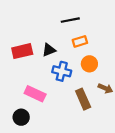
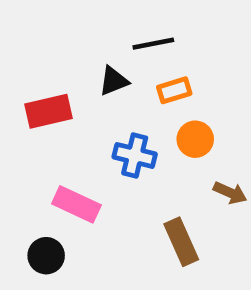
black triangle: (49, 50) -> (114, 81), moved
brown rectangle: (83, 99) -> (181, 242), moved

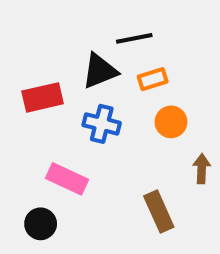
black triangle: (114, 81) -> (100, 71), size x1.4
blue cross: (135, 155) -> (102, 124), moved
brown arrow: (230, 193) -> (202, 169), turned -112

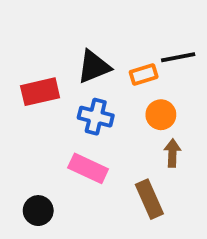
black line: (134, 38) -> (178, 57), moved
brown arrow: (202, 169) -> (172, 153), moved
pink rectangle: (67, 179) -> (88, 168), moved

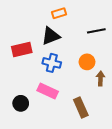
orange rectangle: (144, 74) -> (59, 13), moved
brown arrow: (172, 153) -> (100, 78), moved
black circle: (38, 211) -> (21, 103), moved

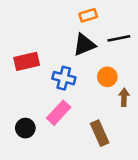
orange rectangle: (59, 13) -> (88, 15), moved
black triangle: (51, 36) -> (84, 45), moved
pink rectangle: (48, 91) -> (59, 113), turned -72

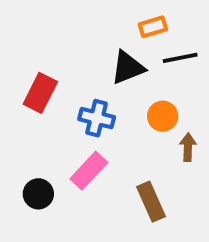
orange rectangle: (88, 15) -> (153, 27), moved
red rectangle: (27, 61) -> (40, 93), turned -50

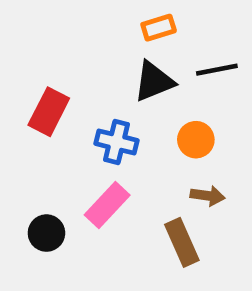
orange rectangle: (153, 27) -> (159, 28), moved
brown arrow: (188, 147) -> (208, 196), moved, turned 96

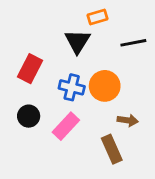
black triangle: (154, 81) -> (77, 41), moved, turned -36
orange circle: (196, 140) -> (105, 86), moved, size x1.4
black circle: (46, 233) -> (29, 116), moved

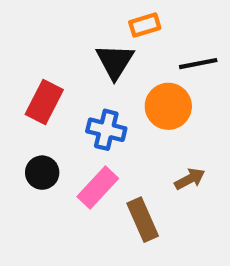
orange circle: (105, 86) -> (168, 106), moved
brown arrow: (128, 120) -> (190, 179), turned -36
brown rectangle: (112, 149) -> (143, 220), moved

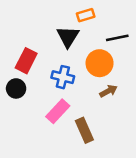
black circle: (42, 173) -> (16, 88), moved
brown arrow: (190, 179) -> (108, 91), moved

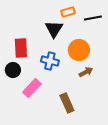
black line: (117, 38) -> (93, 18), moved
red rectangle: (26, 61) -> (21, 48), turned -30
pink rectangle: (58, 111) -> (32, 88), moved

